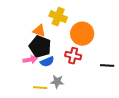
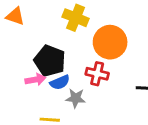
orange triangle: (39, 31) -> (15, 16), moved
gray star: (57, 82) -> (76, 98), moved

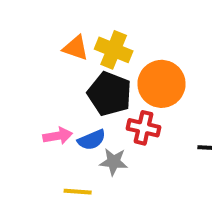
orange triangle: (15, 16) -> (76, 48), moved
black pentagon: (50, 61) -> (110, 94), moved

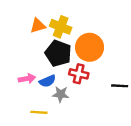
orange triangle: (76, 48) -> (38, 26), turned -35

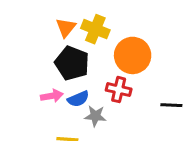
orange triangle: (38, 26) -> (66, 27), turned -35
black pentagon: (58, 53) -> (72, 63), moved

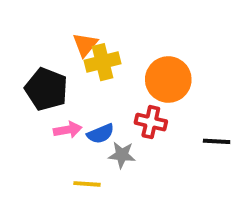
yellow cross: (95, 29) -> (103, 62), moved, turned -36
black pentagon: (72, 63) -> (46, 89), moved

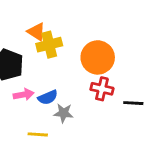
orange triangle: (85, 45) -> (36, 32), turned -36
red cross: (151, 122) -> (102, 89), moved

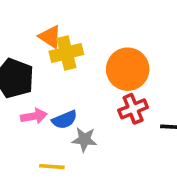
red cross: (102, 89) -> (133, 109), turned -35

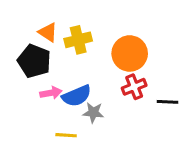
orange triangle: (50, 37) -> (48, 32), moved
blue semicircle: (65, 120) -> (77, 96), size x1.4

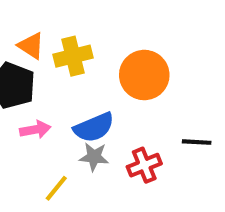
red cross: (134, 87) -> (144, 165), moved
blue semicircle: (77, 96) -> (94, 127), moved
yellow line: (66, 135) -> (56, 188), turned -55

